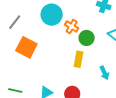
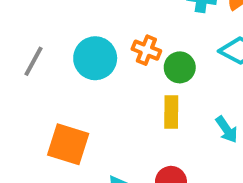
cyan circle: (52, 15) -> (95, 58), moved
orange square: (26, 47) -> (68, 144), moved

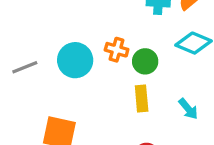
gray line: (34, 61) -> (25, 67), turned 45

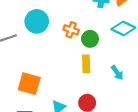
cyan circle: (75, 60) -> (37, 21), moved

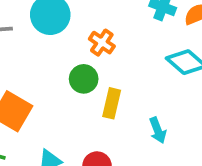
green circle: (90, 39) -> (84, 79), moved

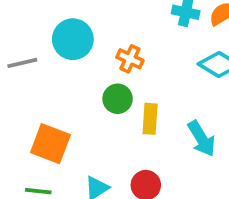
cyan arrow: (158, 130) -> (202, 139), size x1.4

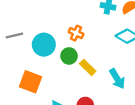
cyan circle: (73, 39) -> (44, 45), moved
yellow rectangle: (150, 119) -> (88, 67), turned -49

